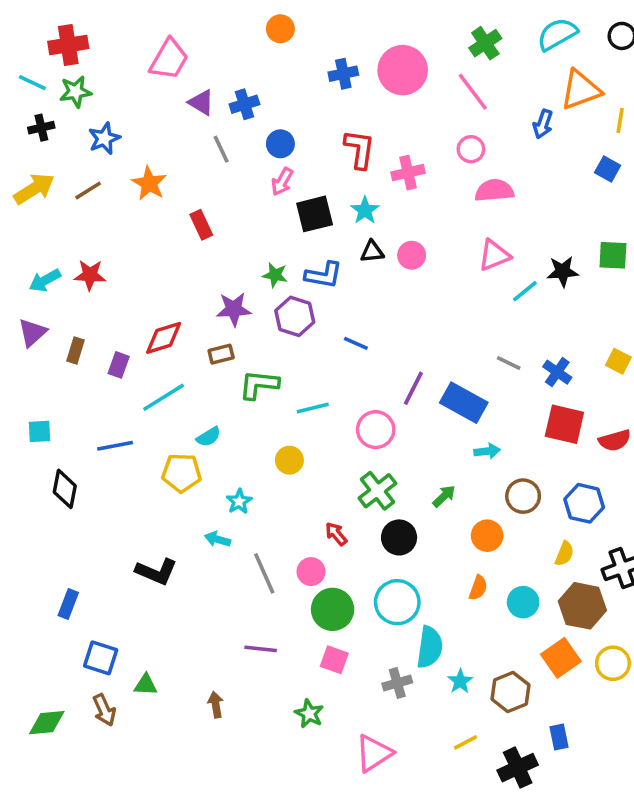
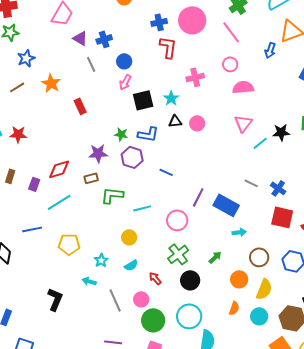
red L-shape: (359, 149) -> (168, 47), moved
pink triangle: (494, 255) -> (243, 123), turned -30
cyan semicircle: (209, 437) -> (131, 265), moved
yellow semicircle: (564, 554) -> (264, 289), moved, size x1.5
black L-shape: (156, 572) -> (55, 299), turned -90

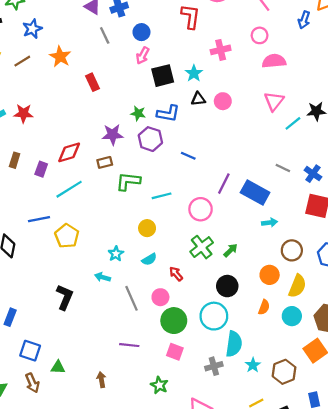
yellow pentagon: (69, 244) -> (67, 236), moved, turned 30
green arrow: (215, 257) -> (231, 250), moved
black circle: (190, 280) -> (227, 286), moved

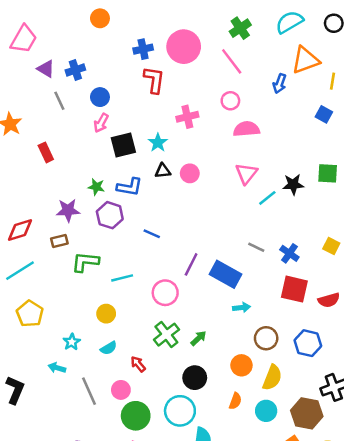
yellow pentagon: (67, 236) -> (30, 314), moved

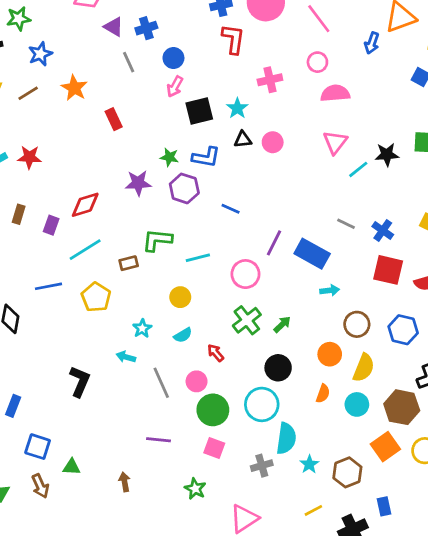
brown rectangle: (59, 241) -> (129, 263), moved

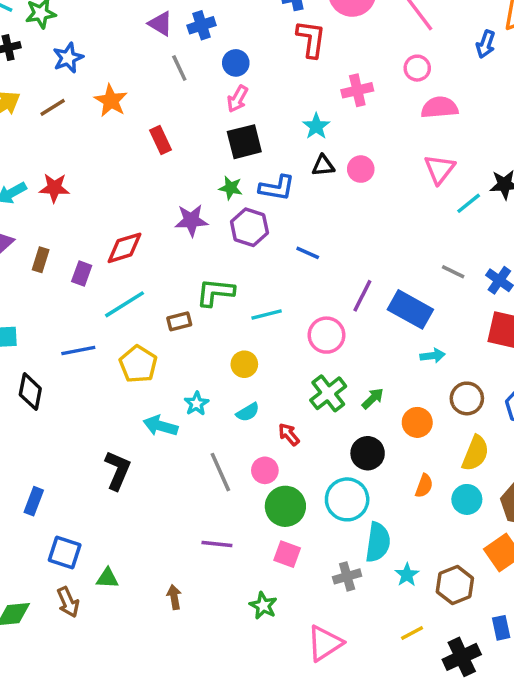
black square: (199, 111) -> (244, 142), moved
orange circle: (330, 354) -> (417, 422), moved
cyan arrow: (126, 357) -> (160, 426), moved, size x1.4

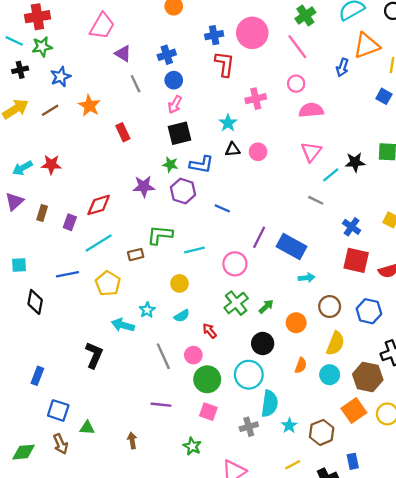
blue cross: (202, 25) -> (167, 55), moved
gray line: (453, 272) -> (316, 200), moved

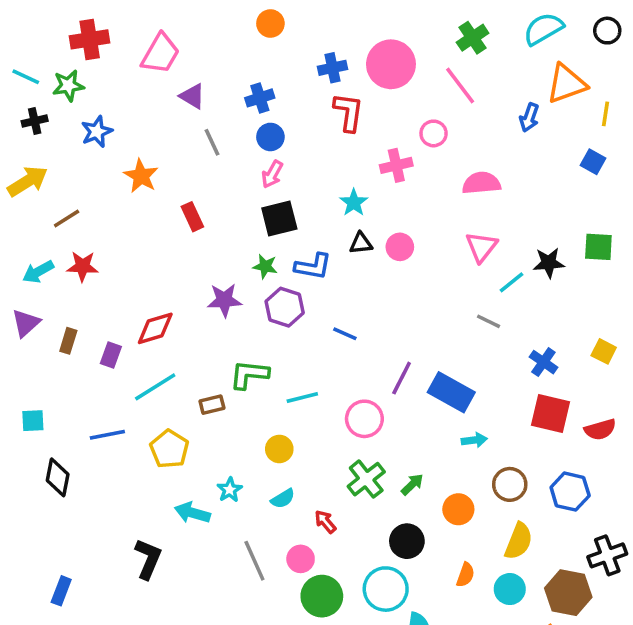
red cross: (37, 17) -> (90, 39), moved
pink circle: (296, 84) -> (434, 133), moved
brown line: (50, 110) -> (67, 219), moved

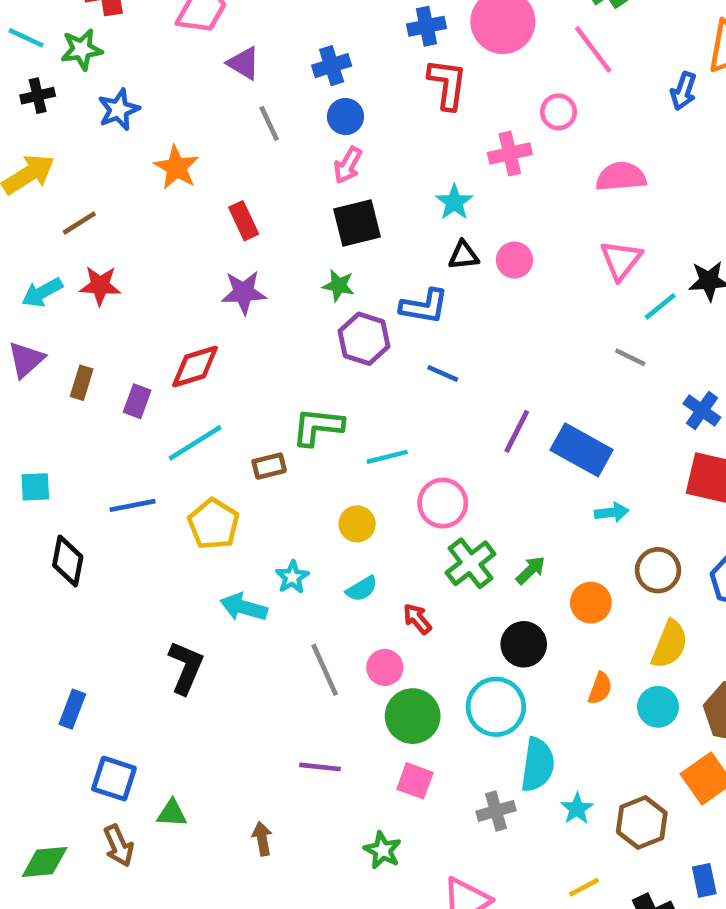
blue L-shape: (313, 266) -> (424, 306), moved
purple star: (224, 300) -> (244, 292), moved
pink circle: (364, 419) -> (443, 503), moved

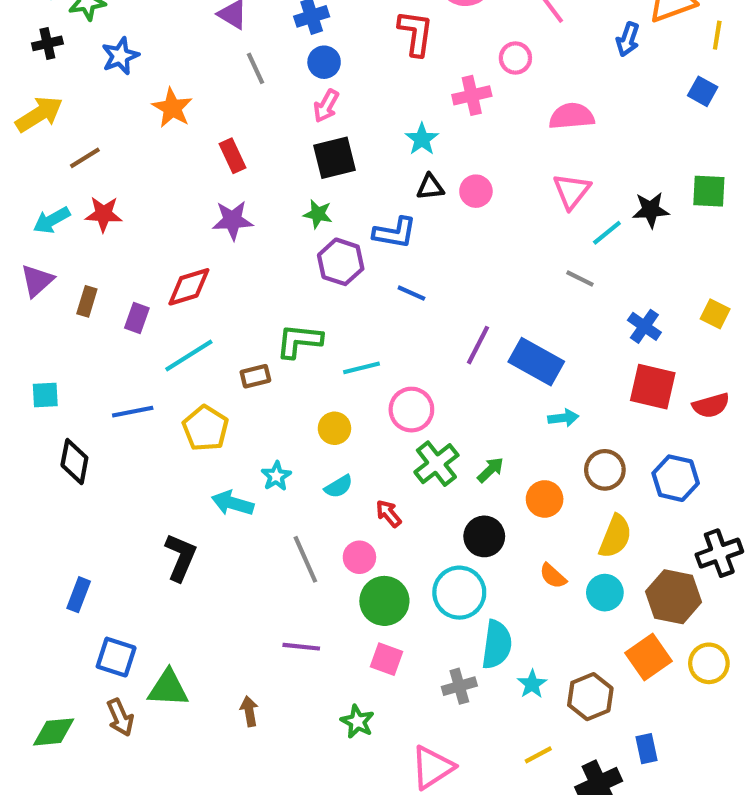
orange semicircle: (600, 688) -> (553, 576), turned 112
green triangle: (172, 813) -> (168, 688), size x1.5

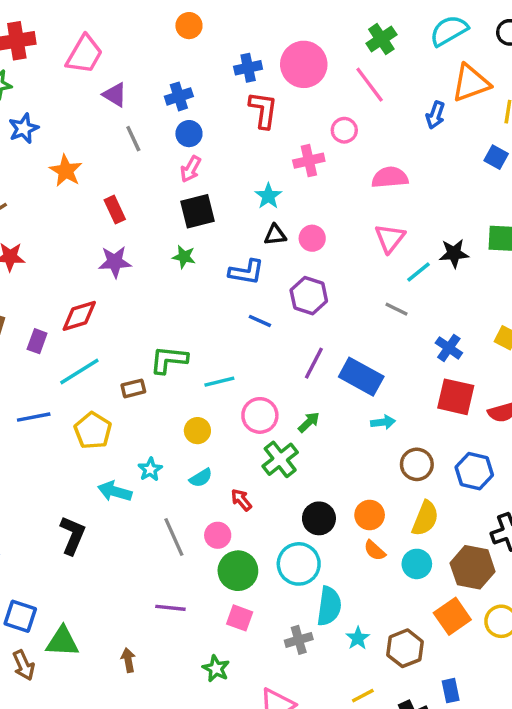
purple hexagon: (341, 262) -> (309, 296), moved
green arrow: (490, 470) -> (309, 422), moved
orange circle: (545, 499) -> (370, 515), moved

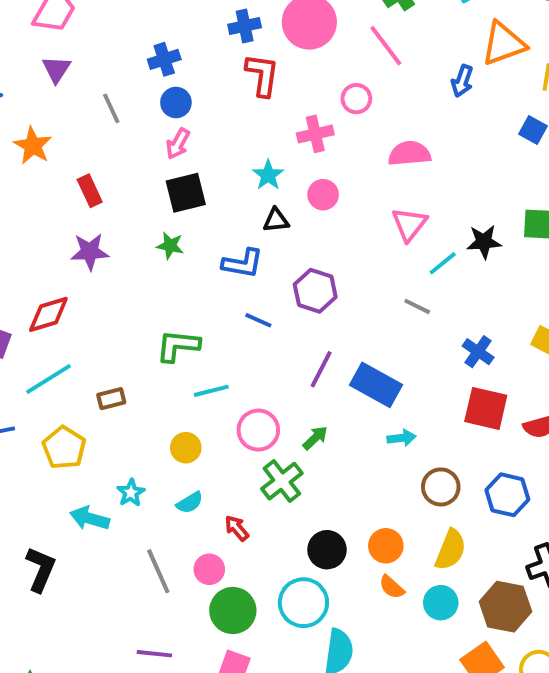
purple triangle: (115, 95) -> (56, 69), moved, turned 32
pink circle: (312, 238) -> (323, 195), moved
green L-shape: (169, 360) -> (178, 346), moved

